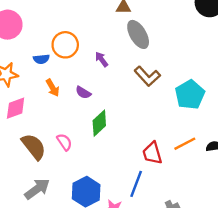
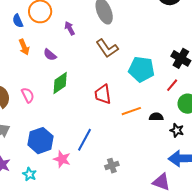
blue semicircle: (41, 59) -> (18, 21), turned 64
cyan pentagon: (190, 95) -> (141, 69), turned 30
red trapezoid: (152, 153) -> (103, 94), moved

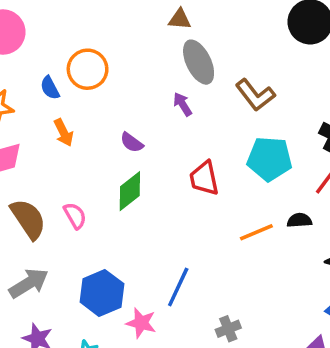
purple arrow: (70, 28) -> (183, 104), moved
brown L-shape: (107, 48) -> (255, 95), moved
purple semicircle: (50, 55) -> (132, 142), moved
red trapezoid: (103, 94) -> (204, 178), moved
black semicircle: (156, 117) -> (299, 220), moved

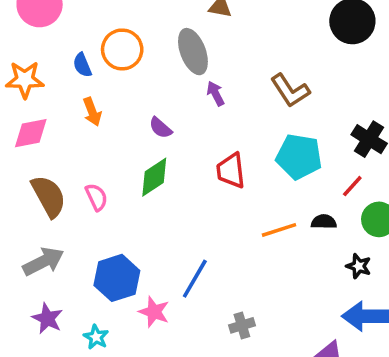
gray ellipse: (199, 62) -> (193, 52), moved

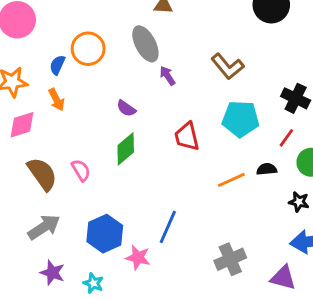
blue semicircle: (82, 65) -> (57, 65), turned 54
orange arrow: (92, 112) -> (57, 100), moved
gray cross: (242, 325) -> (230, 259), moved, size x1.5

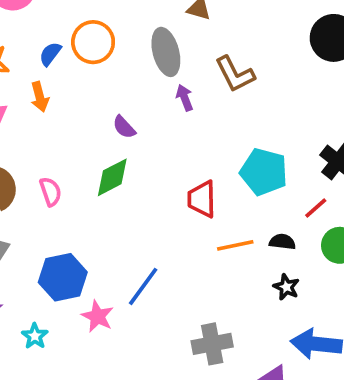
brown L-shape: (227, 66) -> (235, 74), moved
red trapezoid: (187, 136) -> (202, 199), moved
black star: (299, 202) -> (286, 287), moved

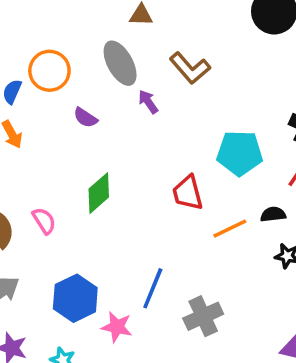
purple semicircle: (124, 127) -> (85, 118), moved
gray cross: (212, 344) -> (203, 316), moved

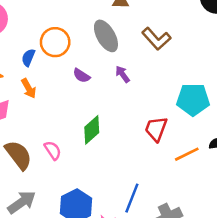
purple arrow: (148, 102) -> (122, 74), moved
red trapezoid: (188, 193) -> (156, 129), turned 36

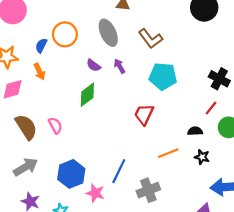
purple semicircle: (81, 76) -> (93, 65), moved
cyan pentagon: (193, 100) -> (163, 76), moved
green diamond: (92, 130) -> (87, 95), moved
orange line: (187, 154) -> (168, 153), moved

